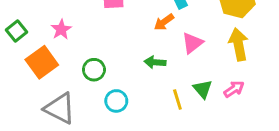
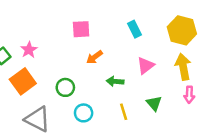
orange arrow: (164, 22) -> (94, 57), moved
pink star: (61, 29) -> (29, 50), moved
pink arrow: (234, 89) -> (189, 95), moved, turned 126
yellow line: (177, 99) -> (124, 112), moved

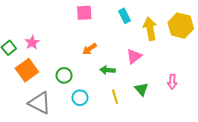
pink square: (81, 29) -> (84, 13), moved
cyan rectangle: (135, 29) -> (125, 16), moved
yellow hexagon: (182, 30) -> (181, 26), moved
yellow arrow: (183, 67) -> (150, 29), moved

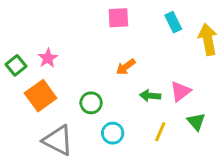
pink triangle: (134, 56) -> (180, 91), moved
yellow line: (115, 97) -> (160, 132), turned 40

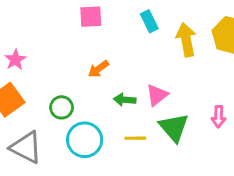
green triangle: (196, 122) -> (174, 127), size x1.5
yellow line: (160, 132) -> (135, 138), turned 66
cyan circle: (113, 133) -> (85, 140), size x1.5

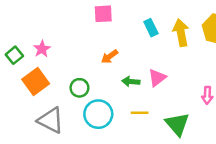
cyan rectangle: (149, 21) -> (151, 28), moved
green triangle: (174, 127) -> (177, 124), moved

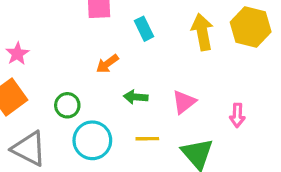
cyan rectangle: (151, 28) -> (144, 29), moved
pink triangle: (157, 78) -> (184, 102), moved

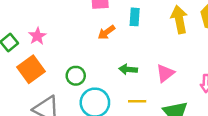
cyan rectangle: (144, 29) -> (135, 17), turned 30
orange arrow: (107, 64) -> (106, 32), moved

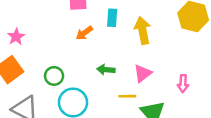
yellow arrow: (179, 19) -> (143, 30), moved
yellow line: (137, 101) -> (127, 96), moved

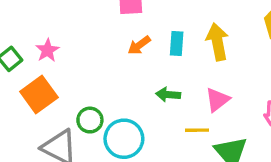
cyan rectangle: (112, 18) -> (177, 44), moved
green circle: (54, 76) -> (90, 120), moved

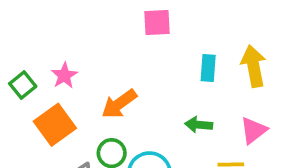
orange arrow: (139, 45) -> (119, 104), moved, size x1.4

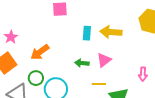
yellow arrow: (253, 66) -> (111, 32), turned -75
pink triangle: (253, 130) -> (104, 60), moved

